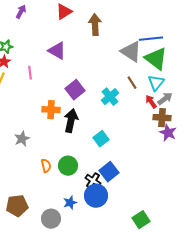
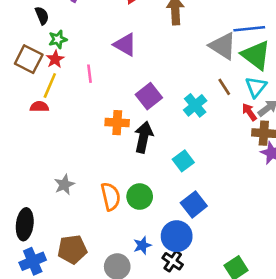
gray star: (22, 139) -> (64, 185), moved
orange semicircle: (46, 166) -> (111, 197), size x1.5
black cross: (93, 181) -> (173, 261), moved

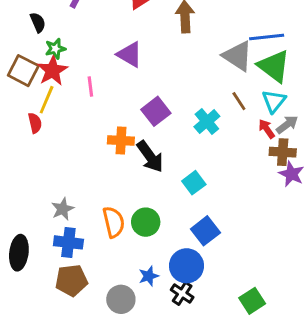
red star: (55, 59) -> (52, 71), size x1.5
red semicircle: (39, 107) -> (35, 123), turned 78
black arrow: (144, 137) -> (150, 156), turned 132
blue cross: (33, 261) -> (68, 242), moved, turned 30

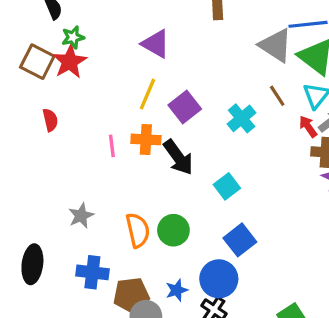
pink line: (90, 87) -> (112, 146), moved
yellow line: (47, 100) -> (148, 94), moved
blue cross: (68, 242) -> (92, 272), moved
brown pentagon: (71, 280) -> (131, 295), moved

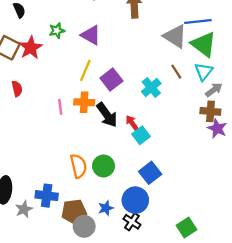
green star: (73, 37) -> (57, 31), moved
red arrow: (308, 126) -> (132, 123), moved
gray star: (81, 216) -> (24, 209), moved

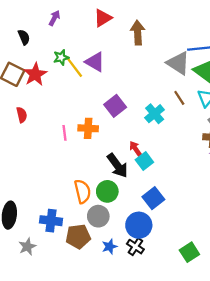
yellow line: (85, 70) -> (75, 68), moved, turned -60
black arrow: (107, 115) -> (117, 166), moved
blue star: (106, 208) -> (110, 247), moved
gray star: (24, 209) -> (27, 247), moved
gray circle: (84, 226) -> (98, 216), moved

